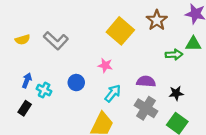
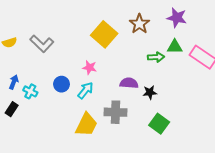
cyan arrow: (113, 93) -> (85, 90), moved
black star: (176, 93) -> (150, 92), moved
gray cross: (146, 108) -> (116, 112), moved, turned -30

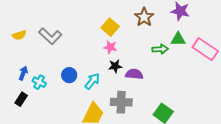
yellow square: (104, 34) -> (110, 27), size x0.7
pink star: (90, 68) -> (110, 47), moved
black star: (150, 92) -> (115, 66), moved

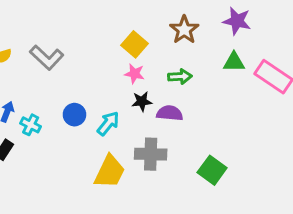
green arrow: (160, 49) -> (180, 77), moved

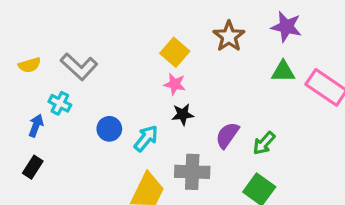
green arrow: (180, 77) -> (264, 143), moved, turned 135
purple semicircle: (170, 113) -> (227, 135), moved, turned -60
cyan cross: (31, 125) -> (60, 103), moved

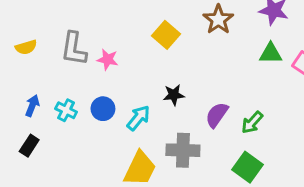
gray L-shape: (79, 67) -> (74, 49), turned 56
pink star: (175, 84) -> (108, 59), moved
cyan cross: (60, 103) -> (66, 110), moved

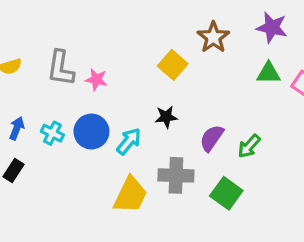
yellow square: (166, 35) -> (173, 65), moved
blue circle: (103, 109) -> (91, 132), size x1.4
green square: (248, 167) -> (226, 193), moved

